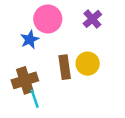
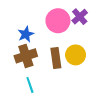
pink circle: (48, 19) -> (58, 21), moved
brown cross: (25, 80) -> (26, 56), moved

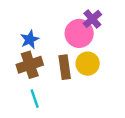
pink circle: (58, 21) -> (79, 33), moved

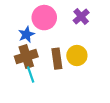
pink circle: (79, 33) -> (44, 18), moved
cyan line: (35, 99) -> (31, 74), moved

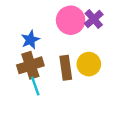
pink circle: (44, 18) -> (71, 20), moved

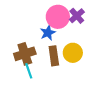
blue star: (30, 40) -> (48, 33), moved

